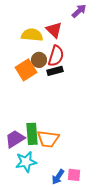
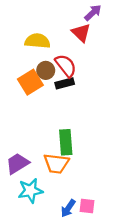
red triangle: (54, 30) -> (81, 33), moved
red semicircle: (56, 56) -> (66, 66), turned -55
green rectangle: (32, 134) -> (66, 142), moved

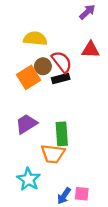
red triangle: (81, 33) -> (91, 50), moved, turned -42
purple trapezoid: (17, 164) -> (26, 124), moved
cyan star: (30, 191) -> (29, 179), turned -30

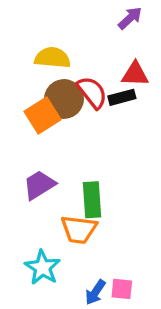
brown circle: (43, 66) -> (64, 99), size x1.5
black rectangle: (61, 78) -> (122, 97), moved

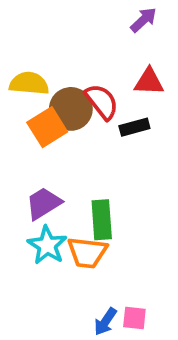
yellow semicircle: (52, 58) -> (29, 83), moved
black rectangle: (122, 97) -> (134, 127), moved
cyan star: (43, 267) -> (47, 245), moved

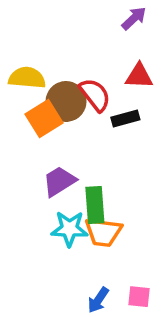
purple trapezoid: (44, 203) -> (59, 181), moved
cyan star: (47, 245) -> (69, 229), moved, turned -30
orange trapezoid: (87, 253) -> (103, 232), moved
pink square: (134, 318) -> (139, 297), moved

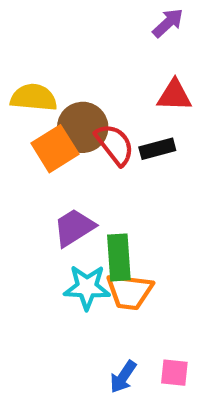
red semicircle: (95, 95) -> (115, 144), moved

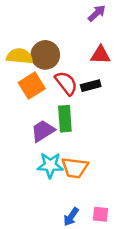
brown circle: (83, 127) -> (45, 55), moved
green rectangle: (119, 257) -> (65, 119), moved

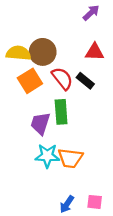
black rectangle: (91, 86) -> (85, 81), turned 54
purple trapezoid: (43, 131) -> (40, 123), turned -40

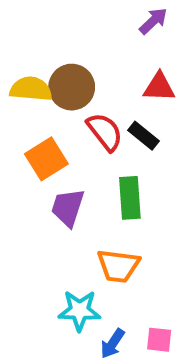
orange square: (30, 81) -> (46, 159), moved
green rectangle: (61, 112) -> (130, 198), moved
cyan star: (47, 156) -> (79, 311), moved

